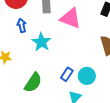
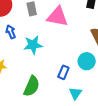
cyan star: (41, 42) -> (33, 45), turned -30
cyan circle: (87, 76) -> (87, 61), moved

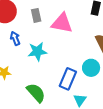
blue rectangle: (63, 72) -> (68, 79), size x1.5
green semicircle: (32, 86) -> (36, 93), turned -65

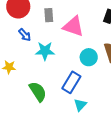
blue arrow: (15, 38) -> (25, 35), turned 152
cyan circle: (91, 68) -> (89, 57), moved

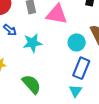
blue rectangle: (71, 82) -> (81, 68), moved

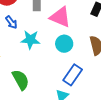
cyan circle: (77, 42) -> (64, 44), moved

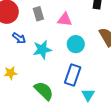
pink triangle: (60, 17) -> (65, 20), size x0.7
blue rectangle: (73, 75) -> (73, 75), moved

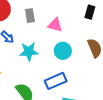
blue rectangle: (73, 75) -> (56, 81), turned 40

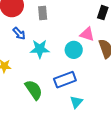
pink triangle: (55, 25) -> (87, 34), moved

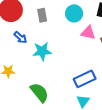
cyan circle: (74, 50) -> (74, 13), moved
blue rectangle: (65, 80) -> (85, 79), moved

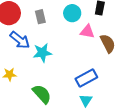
blue arrow: (20, 37) -> (20, 40), size x1.5

